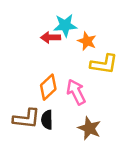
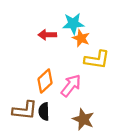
cyan star: (65, 25) -> (73, 24), moved
pink arrow: (76, 92) -> (71, 86), turned 65

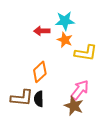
orange star: (81, 38) -> (65, 40), moved
pink arrow: (71, 86) -> (80, 90), moved

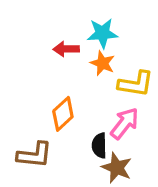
pink arrow: (80, 90) -> (125, 123), moved
black semicircle: (39, 99) -> (99, 145), moved

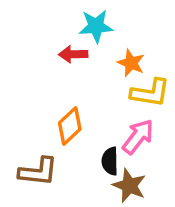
cyan star: (102, 33) -> (96, 26), moved
orange star: (102, 63) -> (131, 63), moved

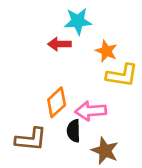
pink arrow: (138, 137) -> (91, 111), moved, turned -132
black semicircle: (110, 161) -> (74, 131), moved

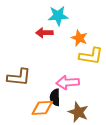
orange diamond: (57, 102) -> (42, 108), moved, turned 40
brown L-shape: (31, 139) -> (19, 77), moved

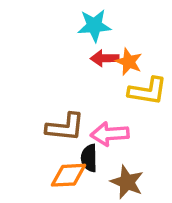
red arrow: (44, 33) -> (105, 58), moved
brown L-shape: (19, 77) -> (65, 127), moved

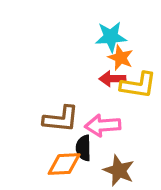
cyan star: (94, 26) -> (111, 37), moved
red arrow: (105, 58) -> (112, 79), moved

